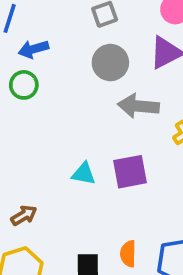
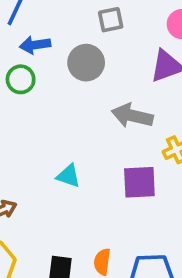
gray circle: (110, 63) -> (86, 63), moved
purple square: (130, 172) -> (139, 182), moved

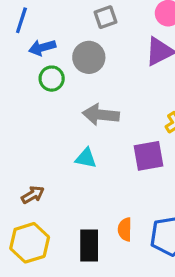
green circle: (21, 79) -> (52, 79), moved
gray arrow: (132, 116) -> (101, 115), moved

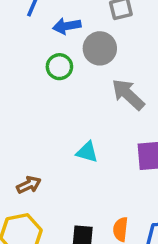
blue arrow: (42, 48) -> (67, 26), moved
gray arrow: (101, 115) -> (128, 94), moved, turned 32

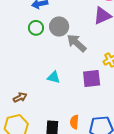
gray circle: (100, 48) -> (59, 26), moved

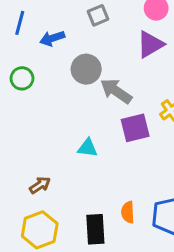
green circle: (36, 28) -> (22, 78), moved
purple square: (92, 78) -> (135, 128), moved

